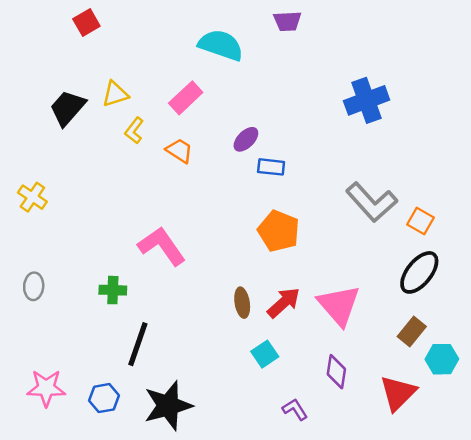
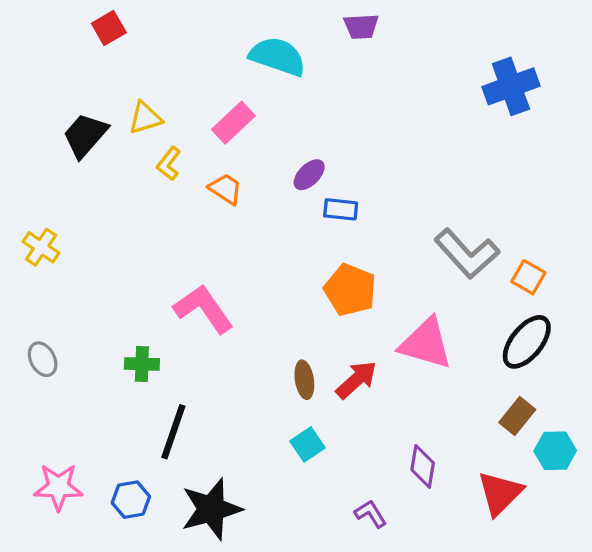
blue cross: (367, 100) -> (511, 86), moved
gray ellipse: (34, 286) -> (43, 359), turned -32
pink triangle: (339, 305) -> (426, 343), moved, turned -33
cyan square: (265, 354) -> (308, 444), moved

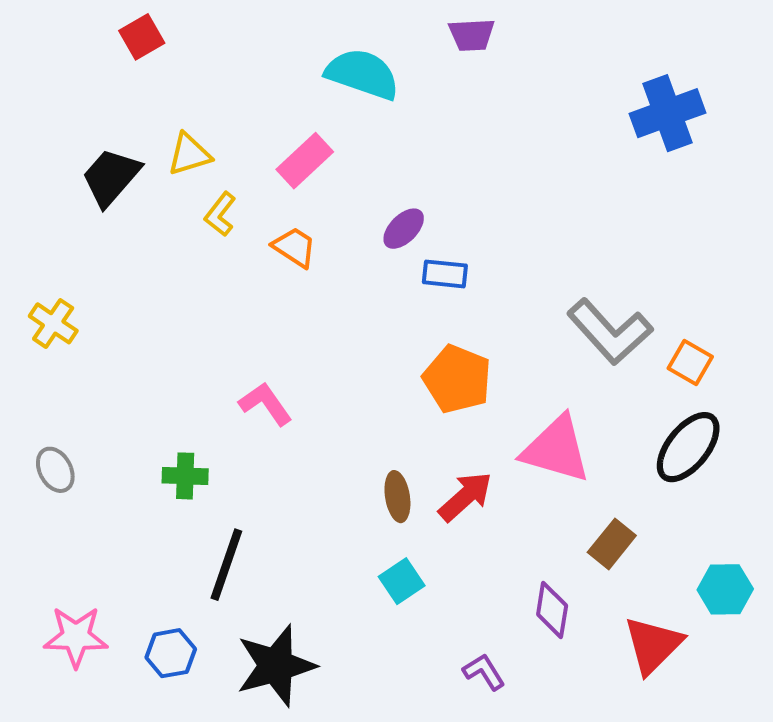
pink L-shape: (203, 309) -> (266, 404), size x0.7
brown rectangle: (517, 416) -> (612, 544), moved

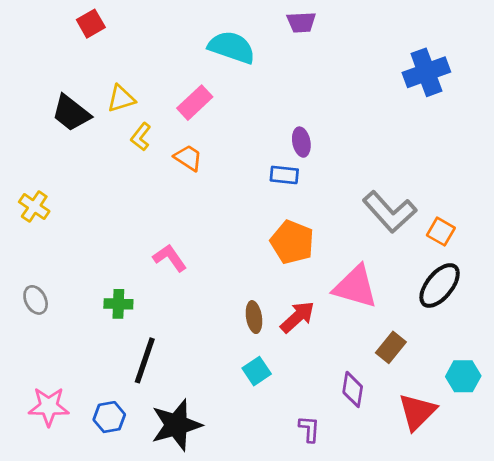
black trapezoid: (111, 177) -> (71, 113), turned -93
purple ellipse: (404, 229) -> (301, 142), moved, turned -56
purple L-shape: (484, 672) -> (309, 429), turned 36

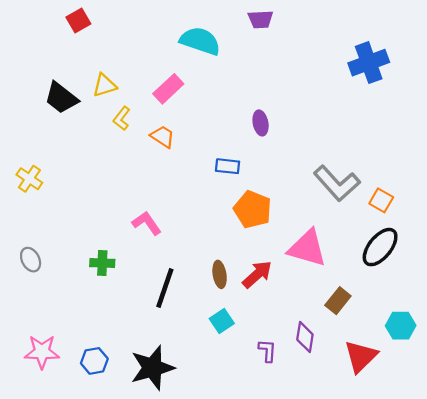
blue rectangle: (284, 175) -> (228, 166), moved
black line: (145, 360) -> (165, 288), moved
purple L-shape: (309, 429) -> (267, 351), moved

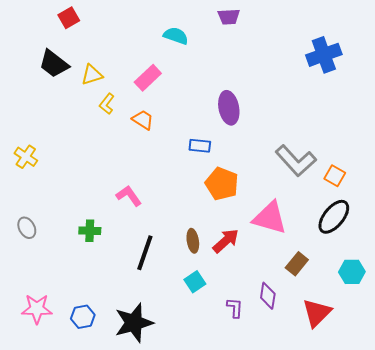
cyan semicircle: (200, 41) -> (176, 36), size x0.7
black trapezoid: (61, 98) -> (54, 64), moved
purple ellipse: (261, 123) -> (229, 108), size x1.5
cyan hexagon: (401, 326) -> (352, 272), moved

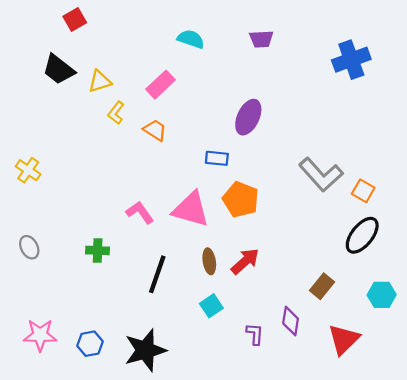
purple trapezoid: (229, 17) -> (261, 39), moved
purple ellipse: (229, 108) -> (248, 117), turned 36
pink triangle: (270, 218) -> (191, 209), moved

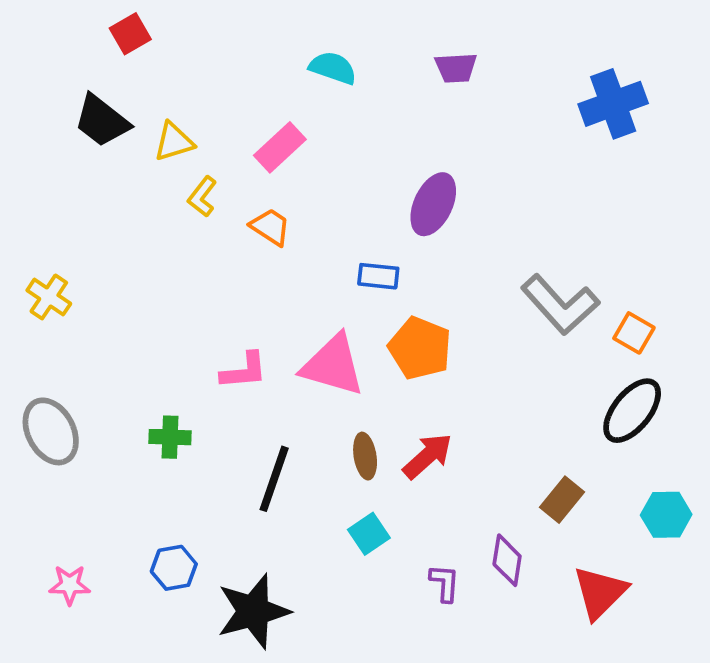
pink L-shape: (140, 213) -> (244, 371), turned 120
gray ellipse: (29, 247) -> (51, 431), size x1.6
pink star: (40, 335) -> (70, 585), size x0.7
blue hexagon: (90, 344) -> (174, 568), moved

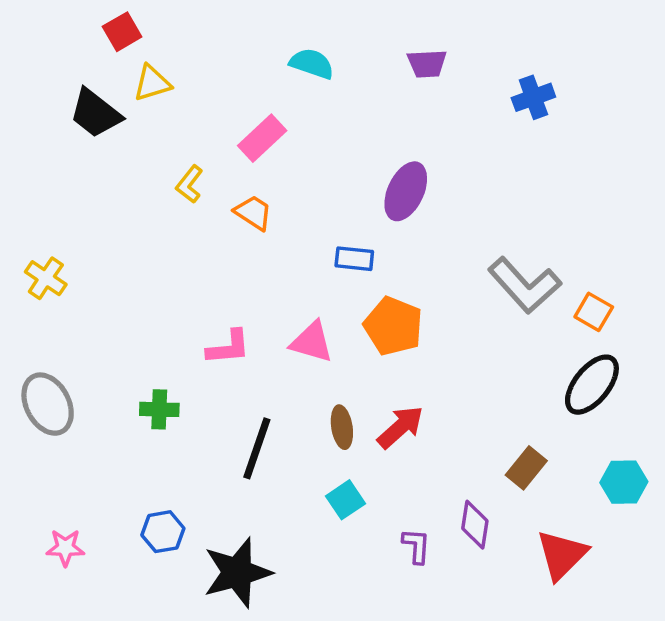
blue cross: (613, 104) -> (533, 97), moved, size x0.7
yellow triangle: (174, 142) -> (152, 83), moved
pink triangle: (333, 365) -> (312, 342), size x0.7

